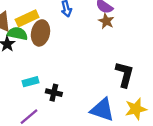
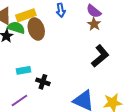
brown ellipse: (40, 33) -> (36, 29), turned -35
black L-shape: (124, 74) -> (100, 56), moved, turned 30

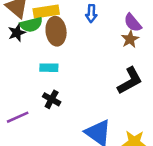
green semicircle: (16, 28) -> (31, 25), turned 138
cyan rectangle: (24, 70) -> (49, 68), moved

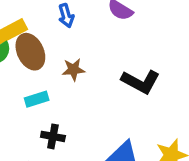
brown star: (130, 39) -> (73, 70), moved, turned -30
black L-shape: (130, 81) -> (141, 82), turned 76

